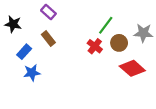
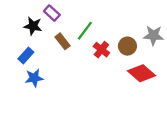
black star: (13, 24) -> (33, 26), moved
green line: (106, 25) -> (85, 31), moved
brown rectangle: (48, 38) -> (62, 41), moved

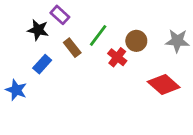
brown circle: (127, 46) -> (136, 41), moved
blue rectangle: (26, 56) -> (42, 64), moved
blue star: (34, 78) -> (16, 90), moved, turned 30

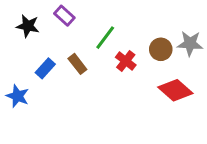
black star: (38, 30) -> (28, 26), moved
brown circle: (136, 41) -> (161, 49), moved
brown rectangle: (72, 48) -> (77, 64), moved

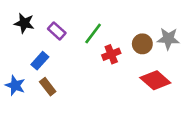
purple rectangle: (64, 16) -> (57, 31), moved
red cross: (126, 61) -> (111, 54), turned 30
brown rectangle: (77, 64) -> (48, 87), moved

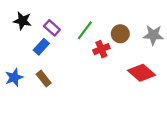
brown circle: (142, 44) -> (120, 34), moved
blue rectangle: (40, 61) -> (41, 47), moved
blue star: (15, 85) -> (14, 77), turned 30

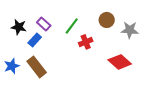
black star: (22, 21) -> (19, 27), moved
brown circle: (120, 34) -> (107, 20), moved
brown rectangle: (44, 79) -> (37, 67), size x1.5

